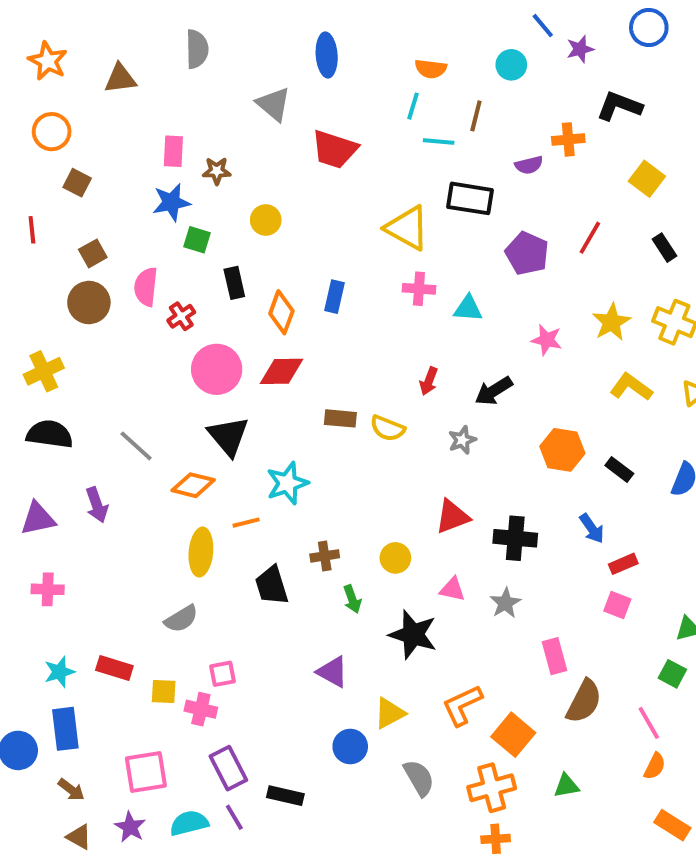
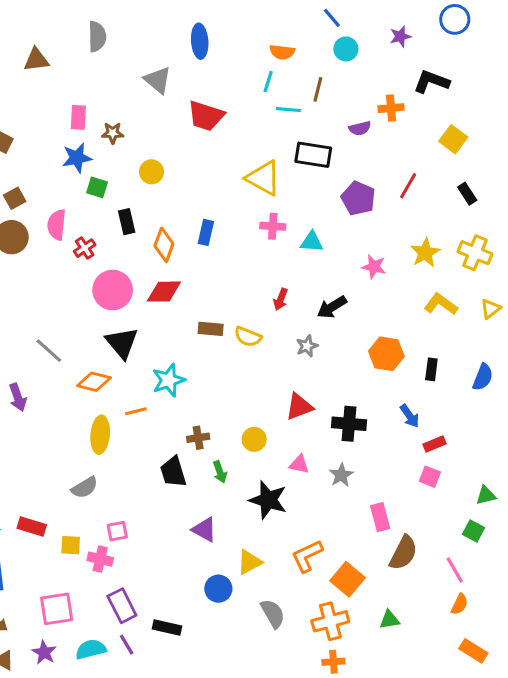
blue line: (543, 26) -> (332, 18), moved
black rectangle: (619, 470) -> (431, 369), turned 60
black trapezoid: (272, 585) -> (173, 472), moved

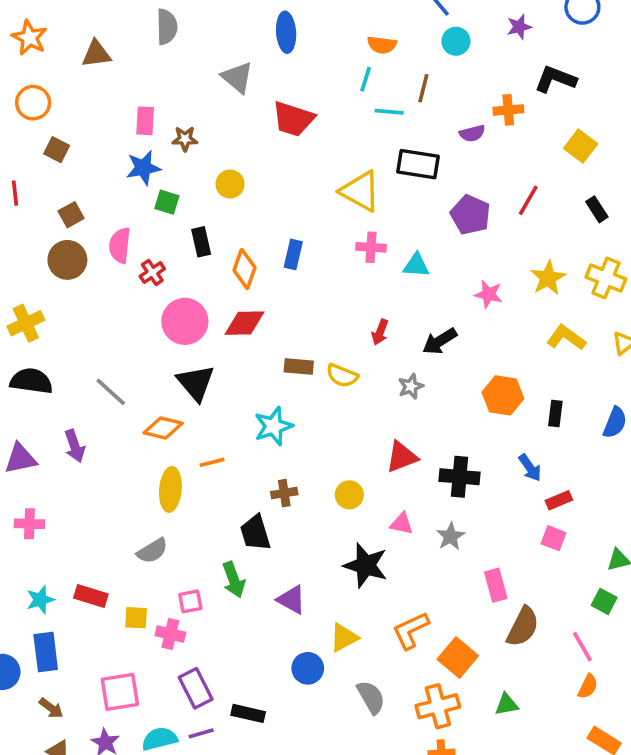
cyan star: (169, 380) -> (273, 426), moved
green arrow: (220, 472) -> (234, 580), moved, size x1.4
purple line: (127, 645) -> (201, 733), turned -75

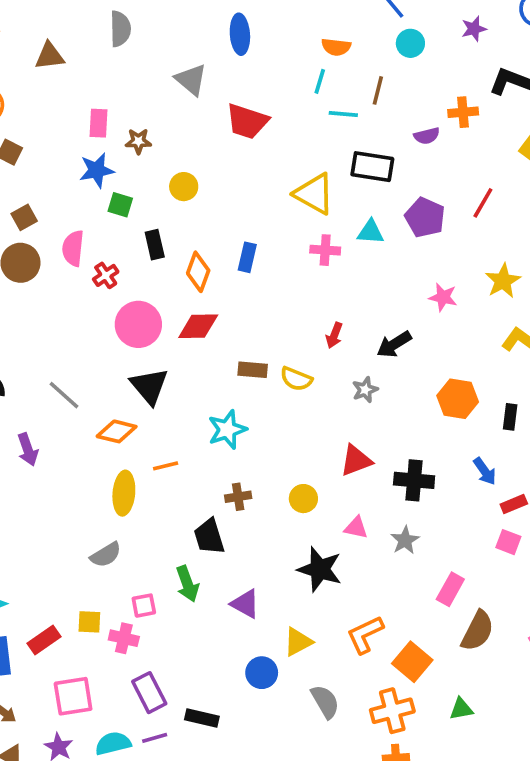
cyan triangle: (416, 265) -> (371, 232), moved
pink rectangle: (496, 585) -> (450, 589), turned 44
red rectangle: (91, 596) -> (44, 640), moved, turned -52

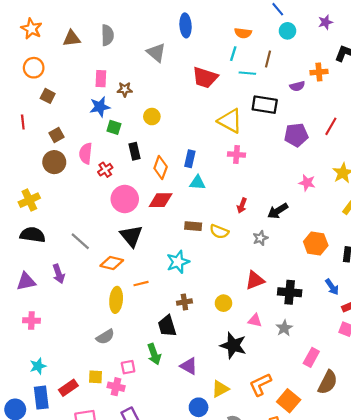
gray semicircle: (120, 29) -> (107, 35), moved
red trapezoid: (247, 121) -> (205, 77), moved
purple pentagon: (425, 217) -> (296, 135), turned -30
cyan triangle: (371, 232) -> (197, 183), moved

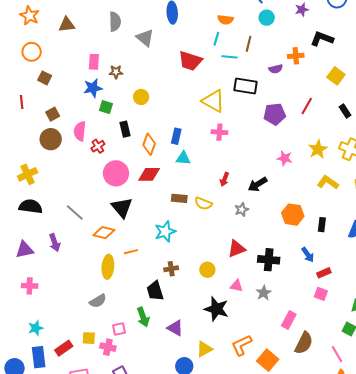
gray semicircle: (107, 35) -> (115, 22), moved

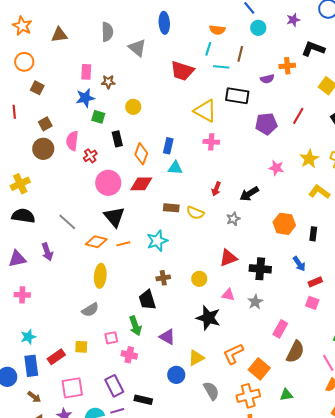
orange line: (131, 252) -> (123, 244), moved
pink cross: (108, 347) -> (129, 355), moved

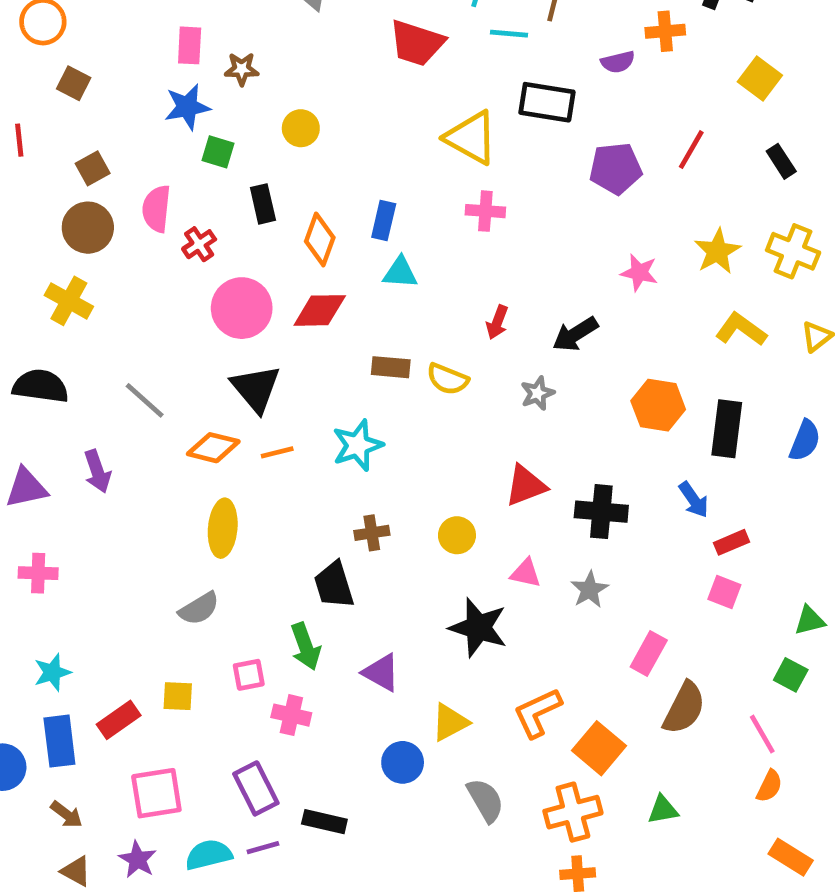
yellow cross: (20, 184) -> (69, 301), moved, turned -36
black rectangle: (313, 234) -> (727, 429), size x1.6

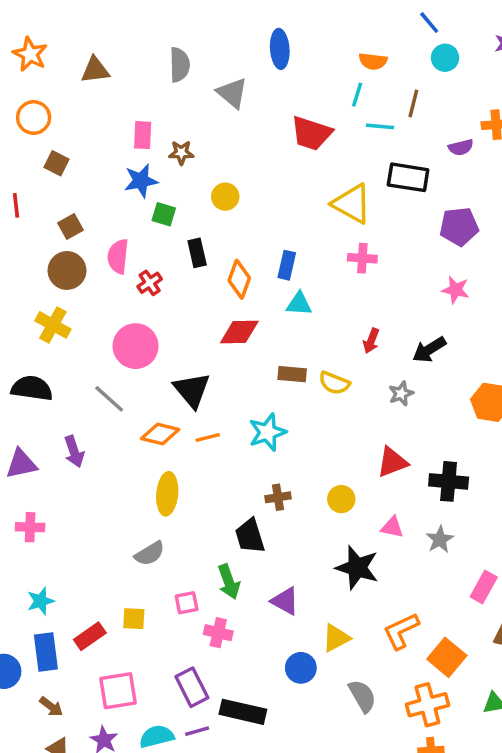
pink star: (639, 273) -> (456, 290), moved
pink circle: (242, 308) -> (136, 346), moved
black rectangle: (324, 822) -> (243, 712), size x1.4

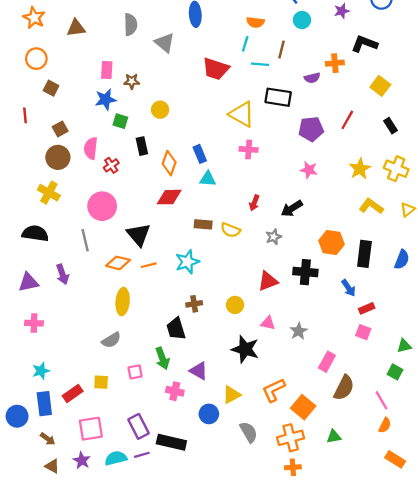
blue rectangle: (287, 265) -> (200, 154), turned -36
gray line: (109, 399) -> (85, 240), turned 35
black cross: (449, 481) -> (305, 272), moved
pink cross: (218, 633) -> (175, 391), moved

